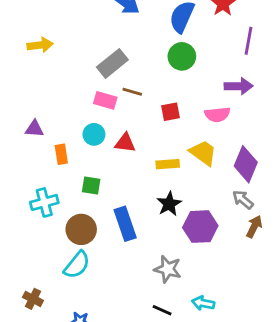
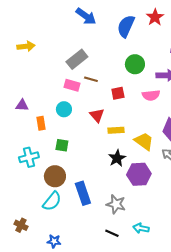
green circle: (182, 56) -> (135, 64), moved
red triangle: (125, 143) -> (97, 115), moved, turned 42
yellow trapezoid: (203, 153) -> (144, 141), moved
blue rectangle: (125, 224) -> (83, 193), moved

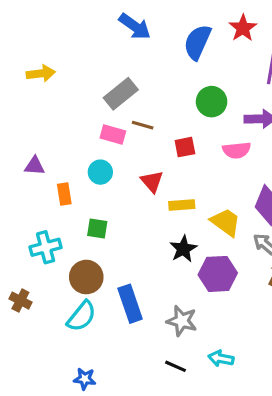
brown cross: (21, 225) -> (20, 301), moved

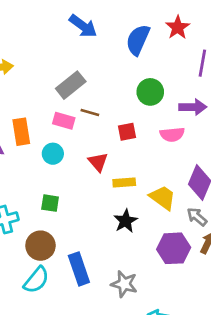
orange rectangle: (64, 194) -> (21, 132), moved, size x1.4
purple hexagon: (218, 274) -> (174, 248), moved

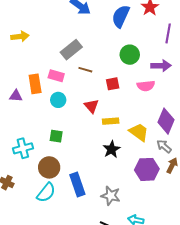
pink rectangle: (64, 121) -> (56, 76), moved

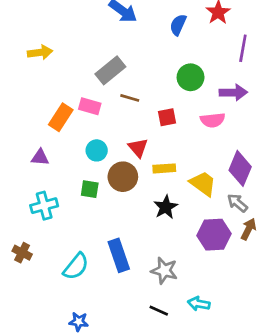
blue semicircle: (121, 16) -> (178, 25), size x0.7
orange rectangle: (35, 84) -> (61, 117), turned 42
purple triangle: (16, 96) -> (40, 157), moved
cyan circle: (58, 100) -> (97, 150), moved
brown circle: (49, 167) -> (123, 177), moved

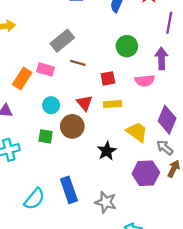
purple arrow: (233, 92) -> (161, 58), turned -90
yellow rectangle: (164, 168) -> (112, 104), moved

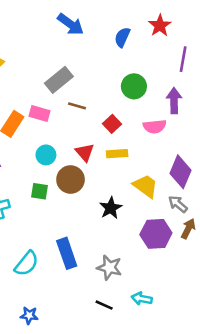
red square: (108, 78) -> (112, 124), turned -32

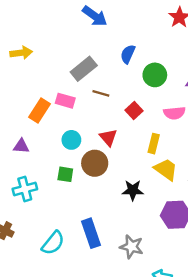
blue semicircle: (122, 37) -> (128, 54), moved
yellow rectangle: (117, 154) -> (154, 144), moved, turned -72
black star: (111, 208) -> (133, 190), turned 30

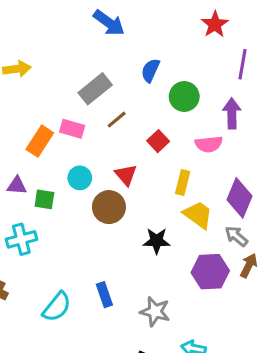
brown line: (101, 93) -> (117, 120), turned -56
green square: (65, 174) -> (44, 199), moved
blue rectangle: (91, 233) -> (104, 295), size x0.7

